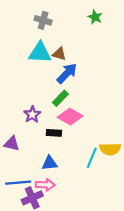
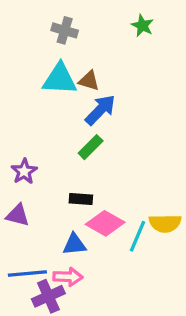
purple star: (32, 114) -> (24, 171), moved
pink diamond: (70, 117) -> (105, 223), moved

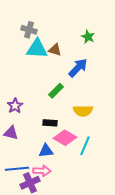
green star: (142, 26) -> (88, 37), moved
gray cross: (65, 30) -> (29, 30), moved
blue arrow: (100, 110) -> (78, 68), moved
yellow semicircle: (165, 223) -> (83, 111), moved

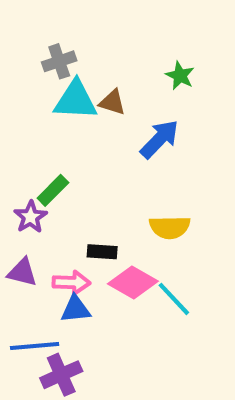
gray cross: (29, 30) -> (59, 61), turned -35
green rectangle: (56, 91) -> (53, 190), moved
cyan line: (85, 146) -> (174, 299), turned -66
blue triangle: (46, 151) -> (76, 309), moved
pink arrow: (42, 171) -> (71, 282), moved

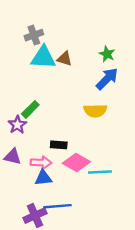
green star: (180, 76) -> (107, 54), moved
blue arrow: (159, 139) -> (107, 79), moved
yellow semicircle: (170, 227) -> (95, 111), moved
cyan line: (174, 299) -> (100, 172), turned -50
blue line: (35, 346) -> (57, 206), moved

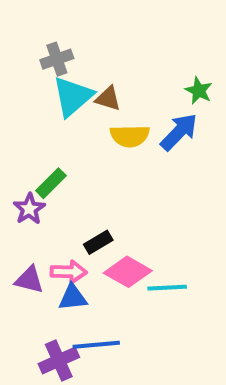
green star: (107, 54) -> (199, 91), moved
cyan triangle: (43, 58) -> (73, 97), turned -44
yellow semicircle: (95, 111) -> (130, 136), moved
black rectangle: (59, 145) -> (98, 242), turned -35
purple triangle: (13, 157) -> (29, 280), moved

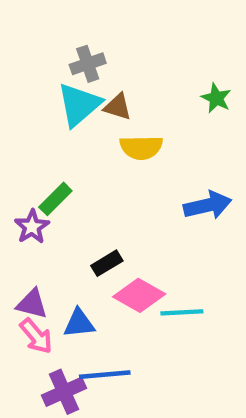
gray cross: (57, 59) -> (88, 64), moved
blue arrow: (179, 132) -> (208, 205), moved, turned 33
pink arrow: (69, 272) -> (36, 336), moved, turned 48

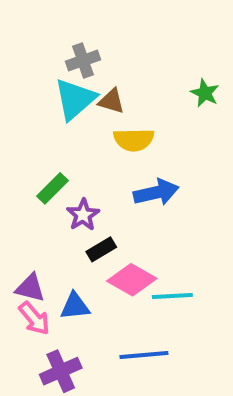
blue arrow: (208, 205) -> (156, 192), moved
purple star: (32, 227) -> (83, 215), moved
blue line: (105, 375) -> (144, 355), moved

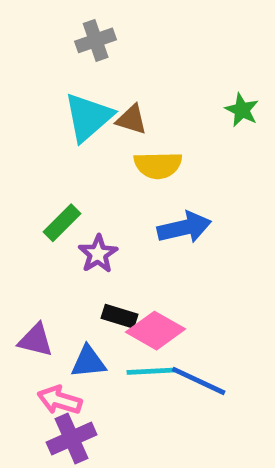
gray cross: (83, 61) -> (96, 40), moved
black rectangle: (101, 249) -> (120, 316), moved, turned 48
cyan line: (172, 296) -> (151, 371), moved
pink arrow: (34, 318) -> (60, 400), moved, turned 147
blue line: (144, 355) -> (199, 381), moved, turned 30

